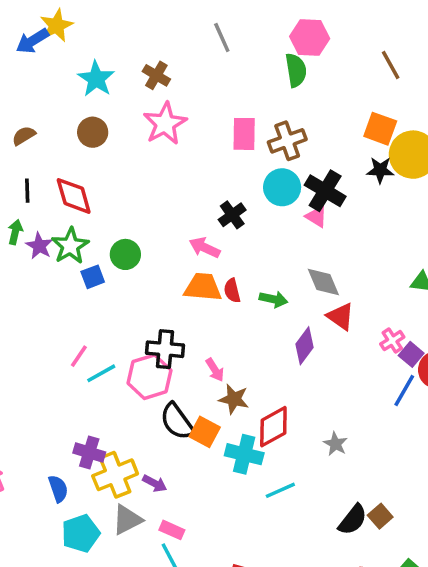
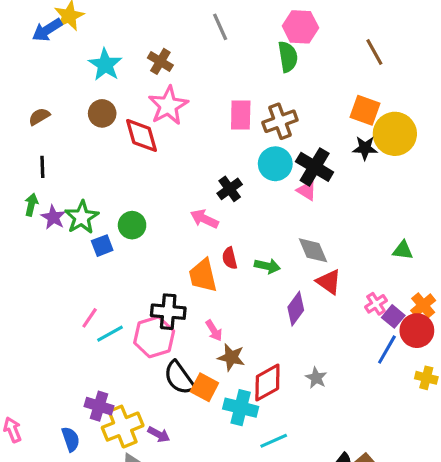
red diamond: (74, 196) -> (141, 135), moved
orange trapezoid: (203, 287) -> (203, 275), moved, turned -108
gray star: (335, 444) -> (316, 378), moved

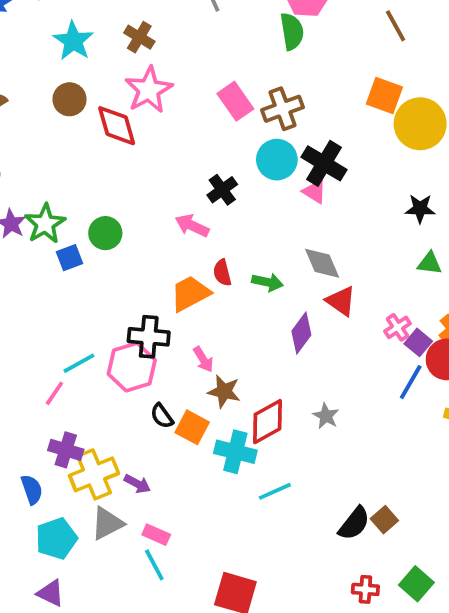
pink rectangle: (241, 115) -> (235, 101), turned -36
black star: (365, 148) -> (420, 209), moved
orange trapezoid: (203, 275) -> (190, 293), turned 75
pink line: (90, 318) -> (54, 393), moved
black semicircle: (179, 378) -> (162, 416), size x0.6

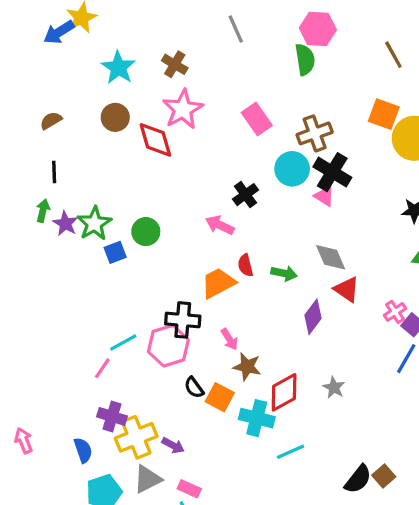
brown cross: (283, 109) -> (315, 133), moved

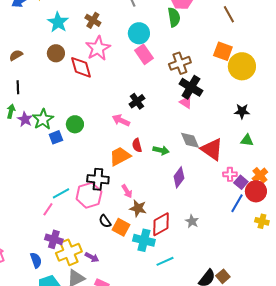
cyan circle: (292, 169) -> (139, 33), moved
red triangle: (347, 289) -> (212, 149), moved, size x1.4
pink cross: (395, 312) -> (230, 174), turned 32

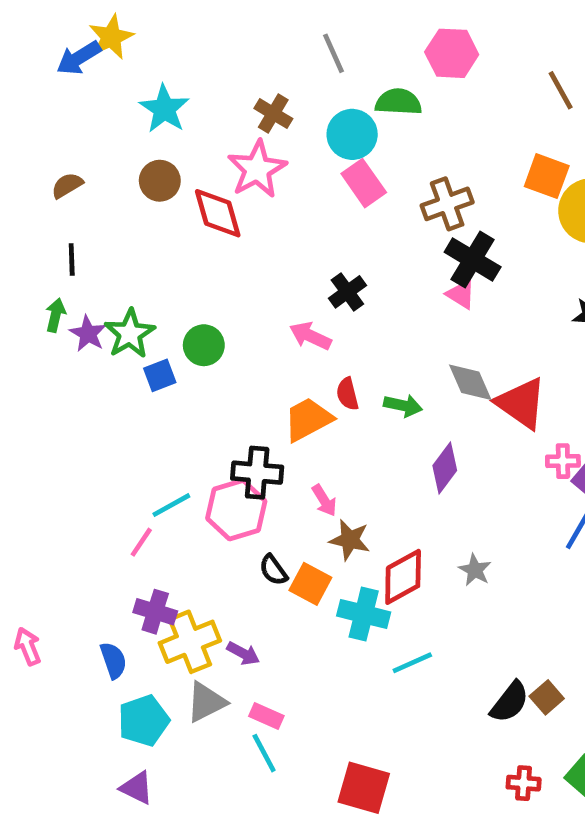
green semicircle: (174, 17) -> (398, 102), moved, turned -78
brown cross: (93, 20) -> (273, 114), moved

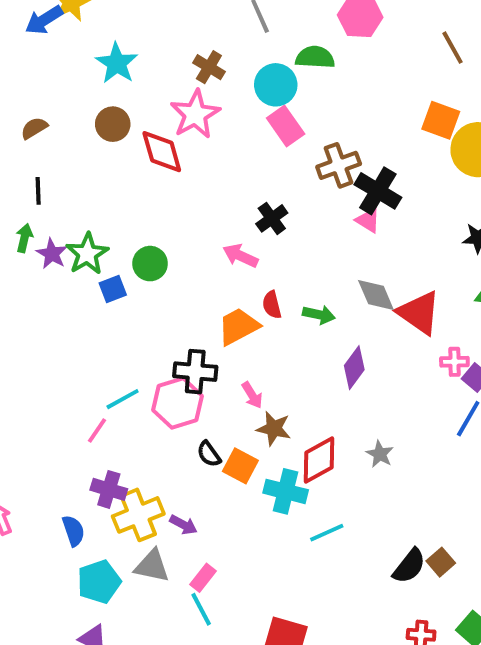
brown cross: (447, 204) -> (339, 165), moved
gray triangle: (206, 702) -> (152, 566), turned 39
pink rectangle: (266, 716) -> (203, 578), turned -76

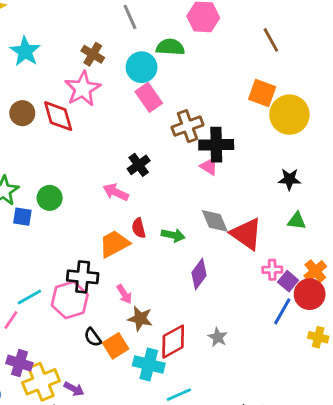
brown circle: (113, 124) -> (22, 113), moved
black cross: (378, 191) -> (216, 145), turned -32
blue square: (113, 289) -> (22, 217), turned 30
orange square: (240, 466) -> (116, 346), turned 30

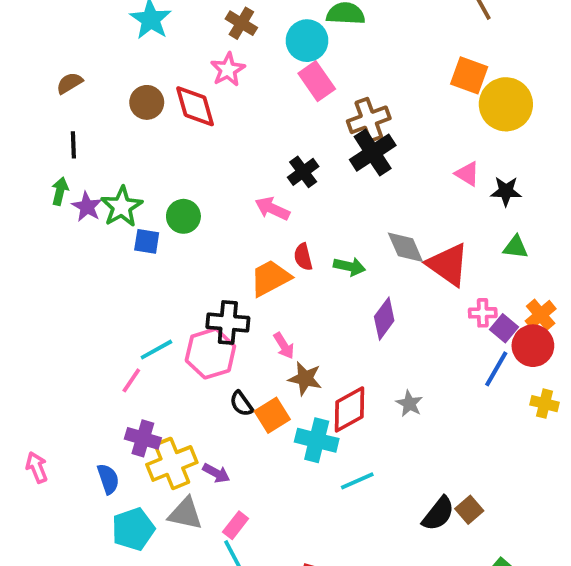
pink star: (83, 89) -> (228, 70), size x0.7
black cross: (216, 145) -> (373, 153), moved, turned -32
pink triangle: (209, 166) -> (467, 174), moved

